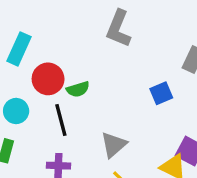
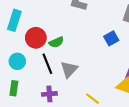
gray triangle: (114, 145) -> (69, 69), moved

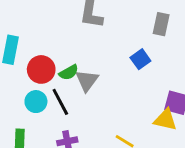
cyan circle: (17, 61) -> (36, 102), moved
gray triangle: (69, 69) -> (87, 81), moved

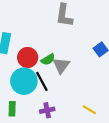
cyan circle: (36, 102) -> (24, 81), size x1.6

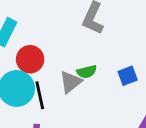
green semicircle: (48, 59) -> (87, 72), moved

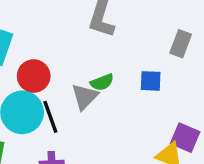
blue square: (128, 76) -> (151, 81), turned 30

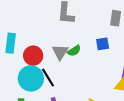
gray triangle: (85, 97) -> (60, 52), moved

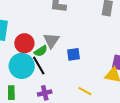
blue square: (103, 44) -> (74, 54), moved
green semicircle: (74, 51) -> (41, 51), moved

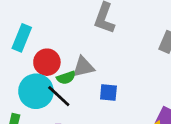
gray triangle: (51, 40) -> (83, 67), turned 30
black line: (39, 65) -> (59, 96), turned -30

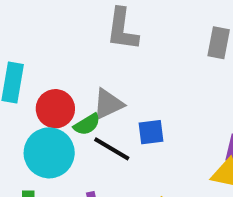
black line: (59, 96) -> (112, 149), moved

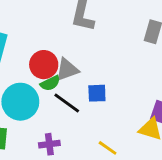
red circle: (55, 109) -> (44, 65), moved

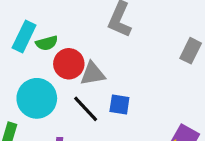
green semicircle: (50, 83) -> (47, 43), moved

